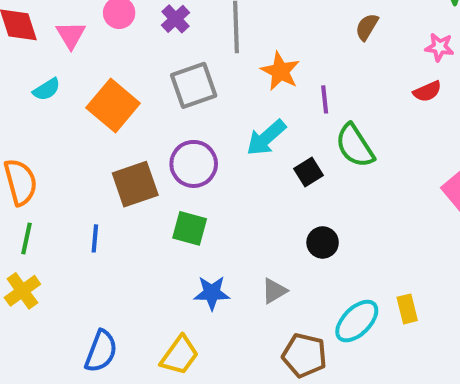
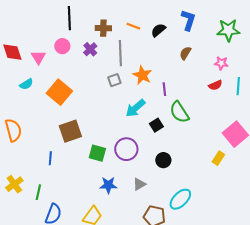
gray square: (194, 85) -> (114, 80), moved, size x0.6
purple circle: (194, 164) -> (126, 149), moved
green line: (26, 238) -> (38, 192), moved
yellow rectangle: (407, 309) -> (218, 158), moved, turned 48

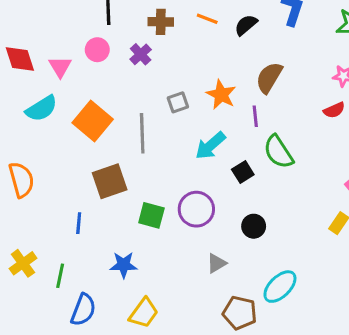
gray line: (120, 53) -> (142, 133), moved
brown semicircle: (185, 53) -> (269, 78), moved, size x1.5
cyan semicircle: (26, 84) -> (42, 109), size x1.5
blue star: (108, 185) -> (124, 265), moved

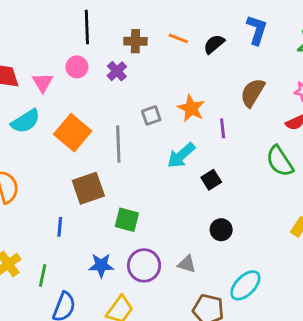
brown semicircle: (269, 78) -> (253, 93), moved
green semicircle: (278, 152) -> (280, 161), moved
purple circle: (196, 209) -> (144, 265), moved
gray triangle: (216, 263) -> (187, 264), turned 48

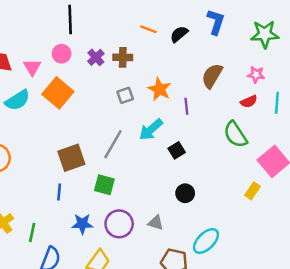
brown cross: (135, 41) -> (123, 57), moved
orange square: (73, 133) -> (58, 93), moved
gray line: (118, 144) -> (113, 144), moved, turned 32
blue line: (60, 227) -> (59, 192), moved

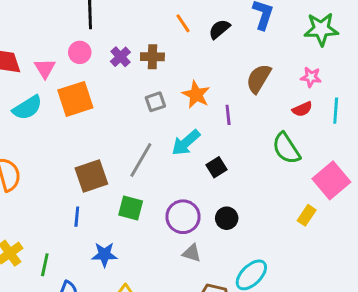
orange line: (148, 29) -> (183, 23), turned 35
orange square: (58, 93) -> (75, 99), turned 32
purple circle: (119, 224) -> (183, 217), moved

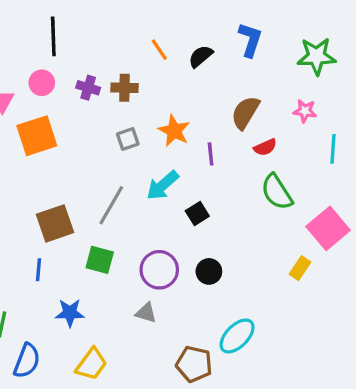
purple cross: (120, 57) -> (88, 88), turned -30
red semicircle: (302, 109) -> (265, 147), moved
gray triangle: (192, 253) -> (146, 313), moved

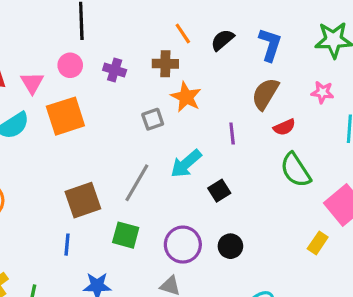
blue L-shape: (250, 40) -> (270, 45), moved
brown cross: (125, 88) -> (165, 64), moved
orange star: (174, 131) -> (186, 97), moved

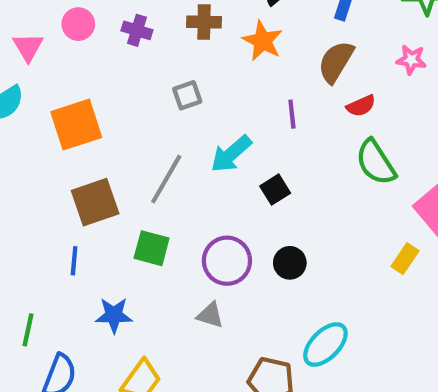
orange star: (186, 97) -> (263, 41), moved
orange square: (65, 116) -> (76, 125), moved

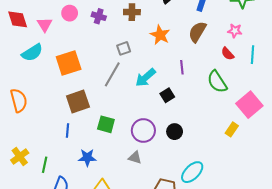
orange star: (263, 41) -> (160, 35), moved
red semicircle: (361, 106) -> (228, 54), moved, turned 72
purple line: (292, 114) -> (182, 67), moved
gray line: (166, 179) -> (112, 74), moved

